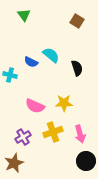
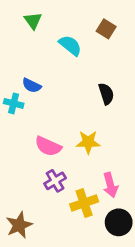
cyan semicircle: (51, 55) -> (70, 45), moved
blue semicircle: (31, 62) -> (32, 85), moved
yellow cross: (53, 132) -> (84, 203), moved
purple cross: (23, 137) -> (55, 181), moved

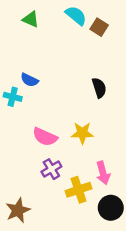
green triangle: (33, 21) -> (31, 19), turned -30
cyan semicircle: (70, 45) -> (76, 15), moved

